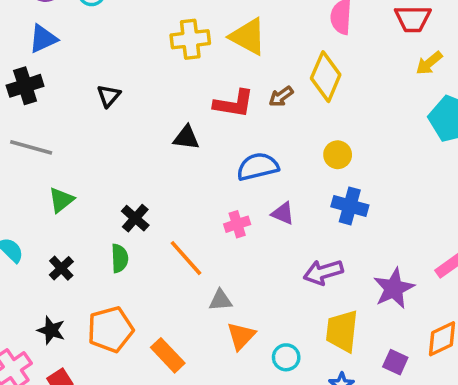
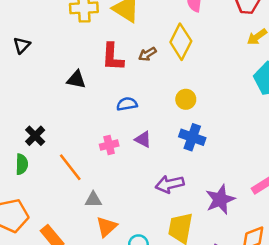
red L-shape: (234, 104) -> (113, 57), turned 80
blue semicircle: (258, 167) -> (127, 104), size x0.7

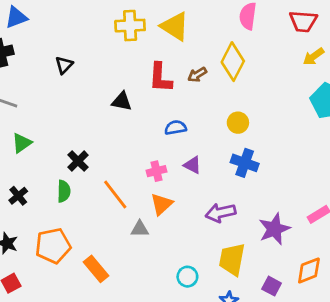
orange triangle: (107, 227) -> (162, 204), moved

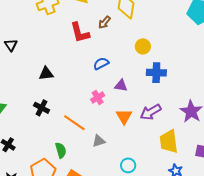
black triangle: (122, 101) -> (46, 74), moved
green semicircle: (64, 191) -> (61, 150), moved
orange triangle: (162, 204) -> (124, 116), moved
cyan circle: (187, 277) -> (128, 165), moved

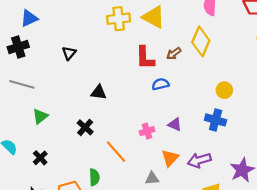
yellow circle: (143, 46) -> (224, 90), moved
blue semicircle: (101, 63) -> (160, 84), moved
gray triangle: (99, 141) -> (152, 178), moved

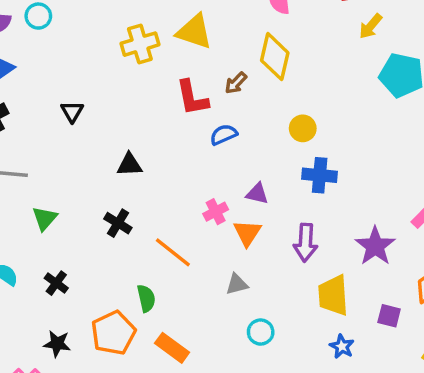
yellow circle: (224, 90) -> (303, 128), moved
orange triangle: (170, 158) -> (247, 233), moved
purple arrow: (199, 160) -> (305, 243), turned -60

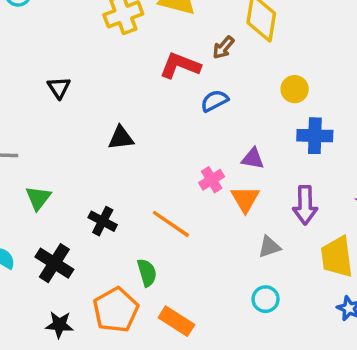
red L-shape: (192, 98) -> (180, 65), turned 126
black cross: (118, 223) -> (103, 221), moved
black cross: (56, 283) -> (54, 263), size x1.5
gray triangle: (237, 284) -> (269, 247), moved

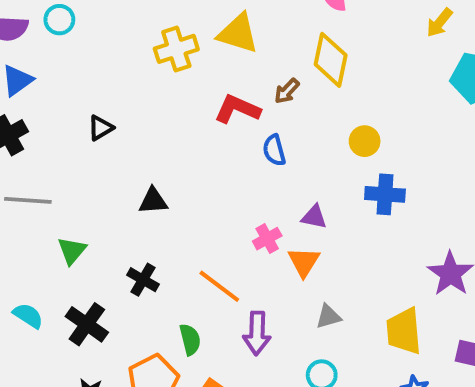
black triangle: (59, 88) -> (101, 128), turned 30
blue semicircle: (214, 101) -> (274, 150), turned -80
black triangle: (121, 138) -> (153, 201), moved
purple arrow: (305, 205) -> (257, 333), moved

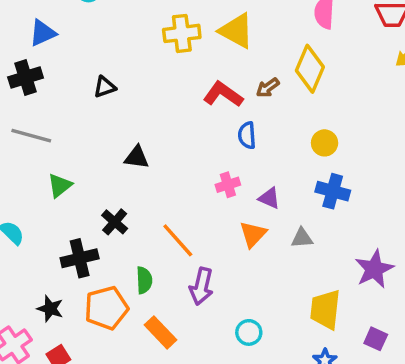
pink cross: (267, 239) -> (228, 185), moved
gray triangle: (328, 317) -> (302, 238), moved
black cross: (87, 324) -> (80, 258), moved, turned 30

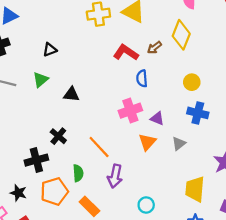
green triangle: (60, 185) -> (41, 80), moved
pink cross: (228, 185) -> (130, 111), size x1.5
gray triangle: (302, 238) -> (179, 144), turned -32

